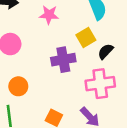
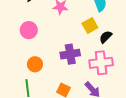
purple cross: (63, 60) -> (70, 54), moved

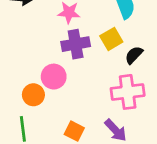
pink circle: (29, 30) -> (54, 77), moved
purple cross: (70, 54) -> (76, 44), moved

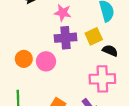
black semicircle: (134, 55) -> (110, 51), turned 64
orange circle: (33, 95) -> (24, 59), moved

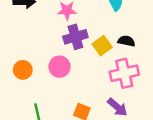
yellow square: (94, 36) -> (102, 46), moved
orange circle: (24, 59) -> (23, 70), moved

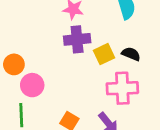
pink circle: (60, 67) -> (32, 85), moved

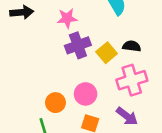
orange circle: (14, 64) -> (55, 103), moved
pink circle: (32, 85) -> (86, 94), moved

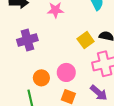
purple cross: (78, 45) -> (27, 40), moved

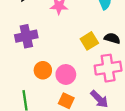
orange circle: (41, 78) -> (43, 70), moved

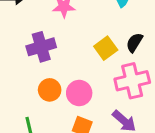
purple cross: (26, 36) -> (41, 47), moved
black semicircle: (112, 38) -> (134, 43), turned -70

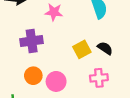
black semicircle: (134, 43) -> (105, 48), turned 84
pink cross: (132, 81) -> (99, 78), size x0.7

